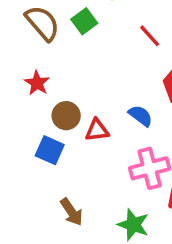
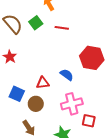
red line: (150, 36) -> (62, 28), moved, turned -40
brown circle: (66, 116) -> (36, 104), moved

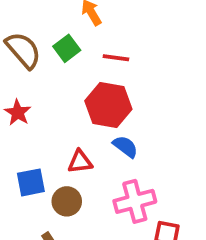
red hexagon: (92, 58) -> (108, 105), moved
blue square: (17, 94) -> (31, 182), turned -35

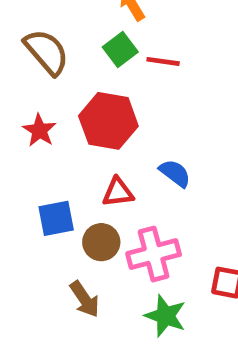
green square: (67, 48) -> (120, 50), moved
red hexagon: (108, 105) -> (108, 121), moved
pink cross: (135, 201) -> (154, 254), moved

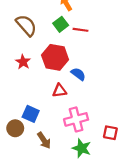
blue semicircle: (175, 173) -> (78, 74), moved
blue square: (56, 218) -> (31, 114), moved, turned 35
brown circle: (101, 242) -> (15, 128), moved

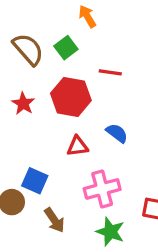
green square: (61, 24) -> (66, 48), moved
red line: (80, 30) -> (110, 72), moved
blue semicircle: (78, 74) -> (117, 133), moved

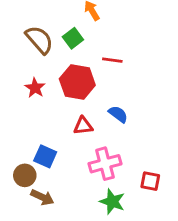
brown arrow: (54, 220) -> (42, 197), moved, turned -30

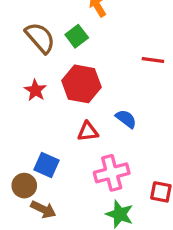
red line: (112, 60) -> (153, 60), moved

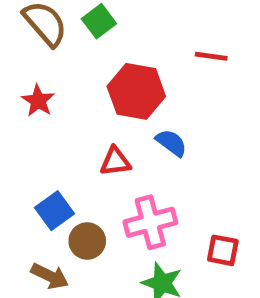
red hexagon: (81, 84) -> (136, 91), moved
blue square: (46, 165) -> (54, 211), turned 30
brown circle: (24, 186) -> (87, 241), moved

